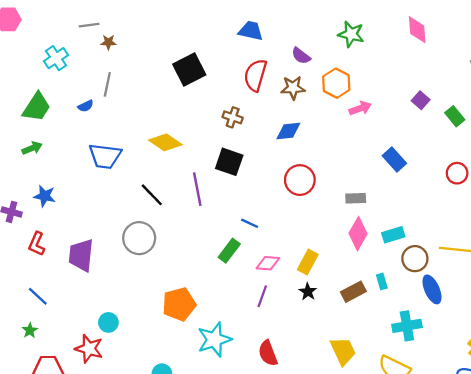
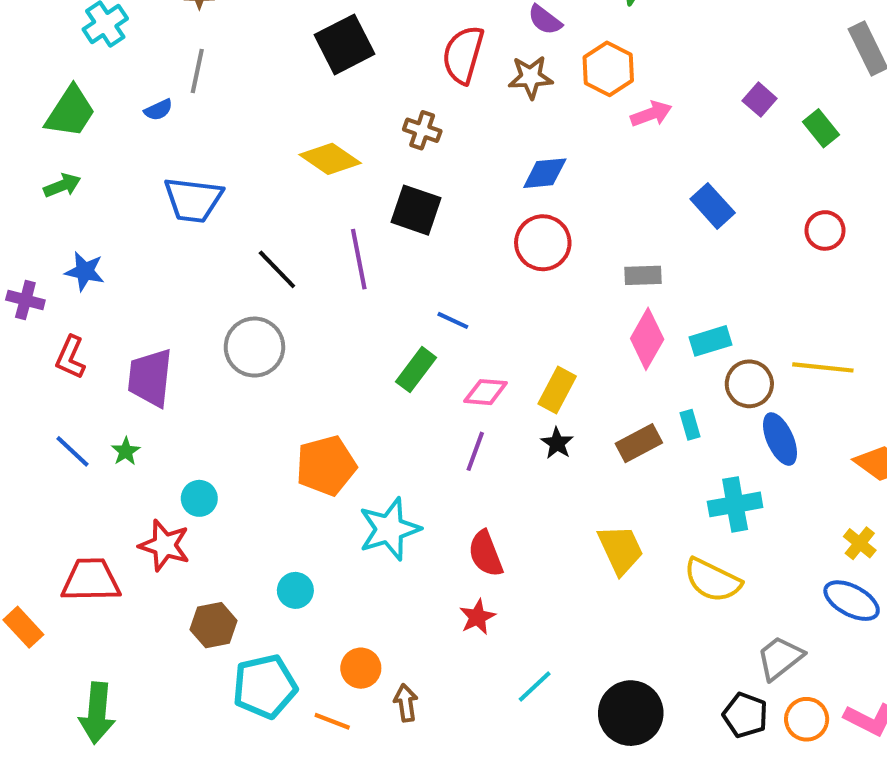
blue diamond: (288, 131) -> (545, 173), moved
yellow diamond: (165, 142) -> (330, 159), moved
green star: (30, 330) -> (126, 451), moved

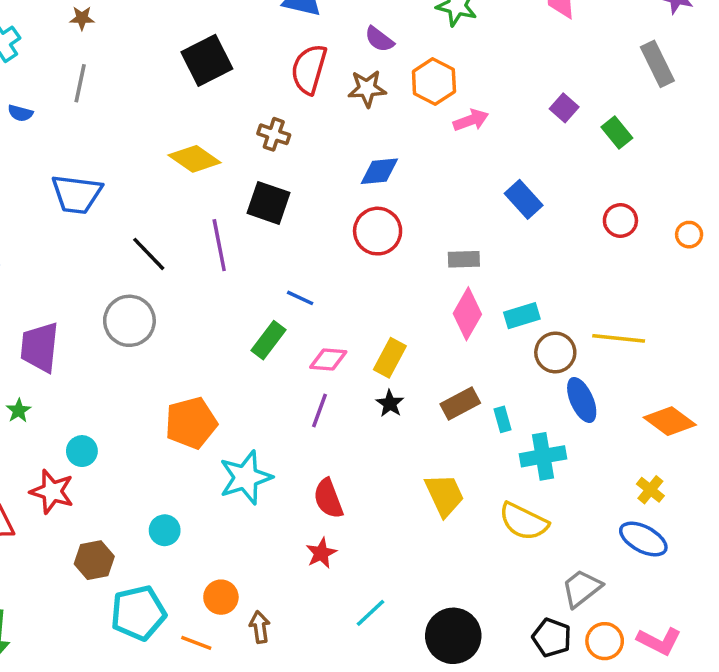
blue semicircle: (158, 110) -> (20, 113), moved, turned 40
cyan rectangle: (690, 425) -> (503, 419), moved

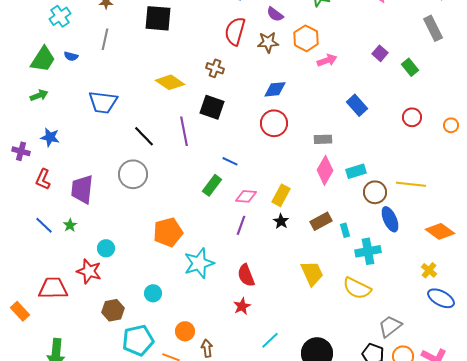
black square: (207, 60) -> (158, 18), moved, turned 32
blue ellipse: (643, 539) -> (441, 298), moved

